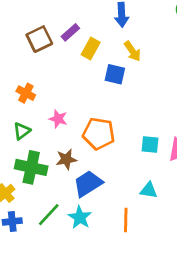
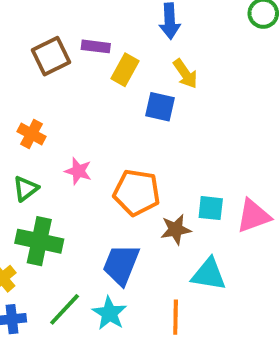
purple rectangle: (70, 32) -> (96, 46), turned 48
brown star: (66, 159) -> (176, 229), moved
blue trapezoid: (88, 184) -> (121, 265), turned -36
cyan triangle: (149, 190) -> (209, 274), size x1.4

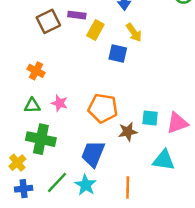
pink star: (78, 171) -> (60, 103), moved
green triangle: (26, 189) -> (32, 106), turned 35
cyan triangle: (209, 274) -> (164, 160), moved

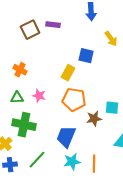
yellow rectangle: (95, 30) -> (68, 73), moved
yellow arrow: (134, 32) -> (111, 39), moved
cyan star: (86, 185) -> (72, 162), moved, turned 30

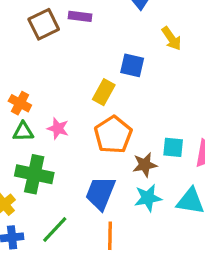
orange cross: (20, 70) -> (20, 103), moved
orange pentagon: (74, 100) -> (113, 135), turned 30
cyan star: (72, 162) -> (148, 198), moved
orange line: (94, 164) -> (110, 236), moved

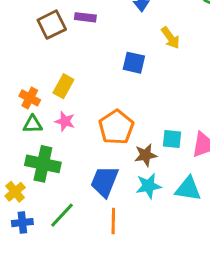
yellow rectangle: (104, 92) -> (63, 86), moved

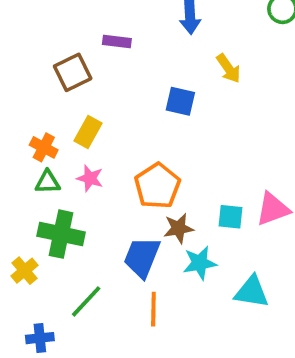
brown square: (52, 25) -> (73, 72), moved
cyan square: (172, 139) -> (230, 217), moved
brown star: (146, 155) -> (178, 228), moved
cyan triangle: (188, 189) -> (252, 292), moved
blue cross: (22, 223) -> (40, 338), moved

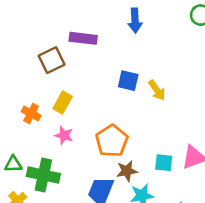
purple rectangle: (117, 42) -> (83, 38), size x1.4
yellow arrow: (229, 68) -> (157, 90), moved
green triangle: (48, 182) -> (13, 164), moved

